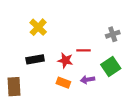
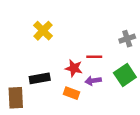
black rectangle: (35, 59) -> (40, 78), moved
purple arrow: (88, 80) -> (93, 81), moved

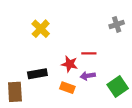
gray cross: (127, 39) -> (117, 24), moved
green square: (125, 75) -> (118, 87), moved

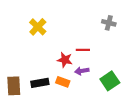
gray cross: (117, 24) -> (109, 23), turned 32
black rectangle: (37, 74) -> (40, 83), moved

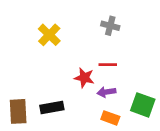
gray cross: (109, 23) -> (110, 26), moved
green square: (110, 81) -> (143, 105), turned -36
orange rectangle: (63, 82) -> (110, 118), moved

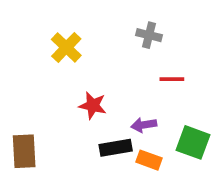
red line: (108, 65) -> (172, 79), moved
red star: (84, 78) -> (93, 106), moved
black rectangle: (52, 108) -> (116, 148), moved

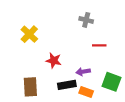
yellow cross: (66, 47) -> (29, 34), moved
brown rectangle: (24, 151) -> (30, 87), moved

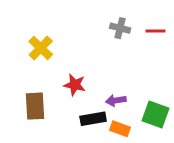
red line: (99, 45) -> (155, 31), moved
brown rectangle: (30, 87) -> (35, 106), moved

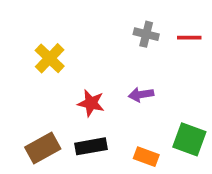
purple arrow: (116, 100) -> (141, 95), moved
brown rectangle: (35, 106) -> (43, 148), moved, turned 64
black rectangle: (93, 119) -> (91, 146), moved

